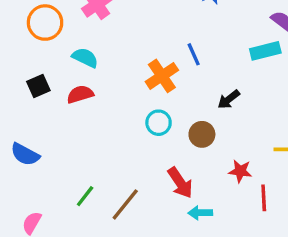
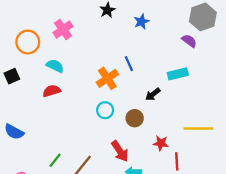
cyan rectangle: (265, 51) -> (178, 74), moved
black square: (38, 86) -> (12, 76), moved

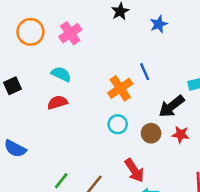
orange circle: (28, 42) -> (30, 32), moved
black arrow: (153, 94) -> (172, 106), size x1.5
red star: (161, 143) -> (181, 135), moved

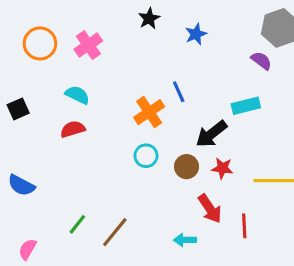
red arrow: (134, 170) -> (210, 209), moved

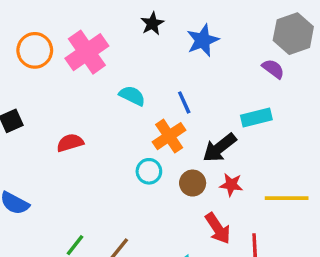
blue star: (196, 34) -> (203, 40), size x1.4
pink cross: (88, 45) -> (87, 52), size x1.4
cyan semicircle: (77, 95) -> (132, 96), moved
orange cross: (149, 112) -> (169, 136), moved

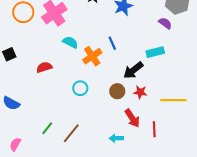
cyan semicircle: (132, 96) -> (70, 42), moved
orange cross: (169, 136) -> (92, 56), moved
cyan circle: (149, 171) -> (80, 88), moved

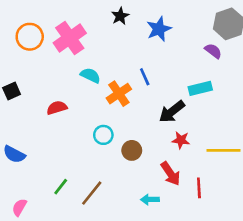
brown circle: (117, 91) -> (132, 150), moved

